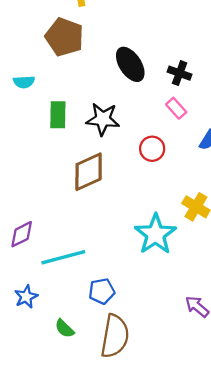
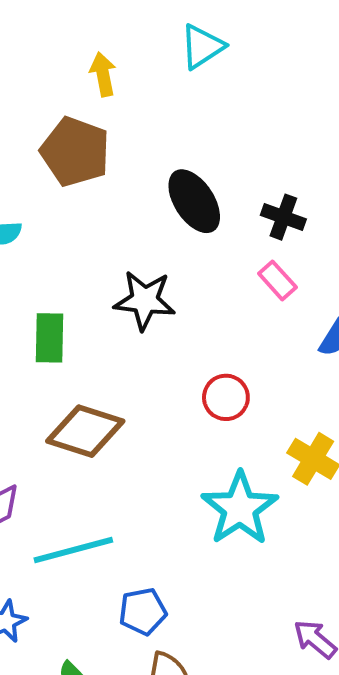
green rectangle: (58, 115) -> (50, 338), moved
red circle: (152, 149) -> (226, 397), moved
brown diamond: (89, 172) -> (85, 431), moved, turned 42

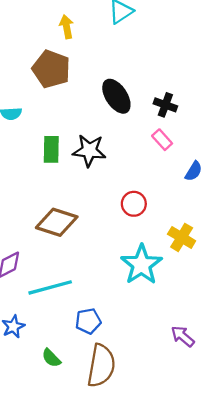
green rectangle: (50, 338) -> (51, 149), moved

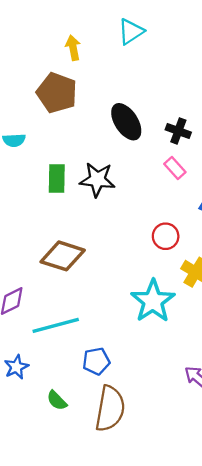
red circle: (134, 204) -> (166, 236), moved

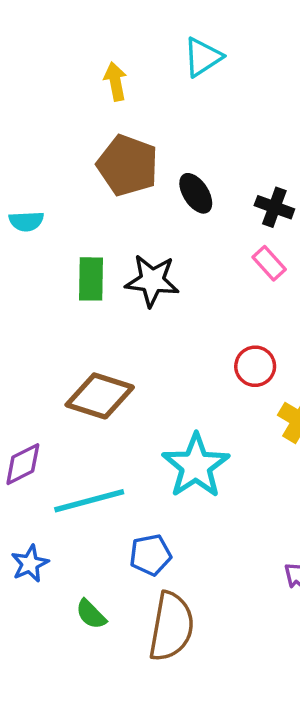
brown pentagon: (57, 93) -> (128, 165), moved
black ellipse: (126, 122) -> (196, 193), size x0.7
cyan star: (153, 301) -> (196, 466), moved

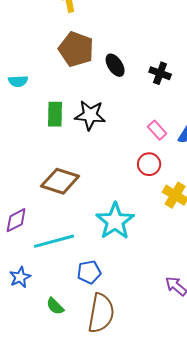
pink rectangle: (269, 263) -> (157, 130), moved

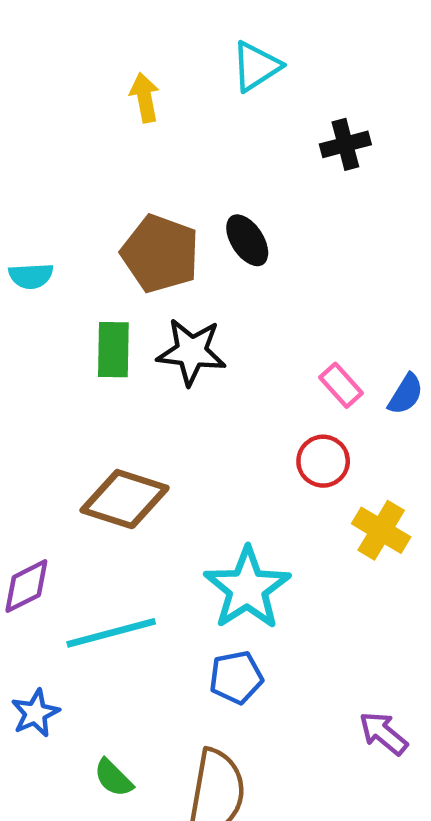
brown pentagon: (76, 49) -> (160, 254), moved
black cross: (160, 73) -> (345, 144), moved, turned -35
blue pentagon: (89, 272) -> (236, 677), moved

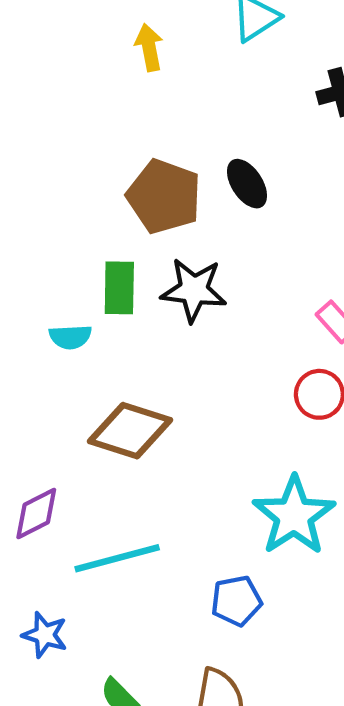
cyan semicircle: (31, 276) -> (70, 337), moved
cyan star: (247, 588) -> (294, 516), moved
blue star: (35, 713) -> (45, 635), turned -30

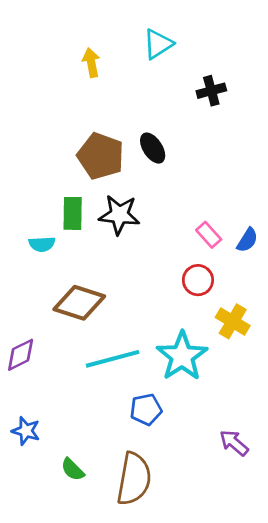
cyan line: (117, 558) -> (113, 359), moved

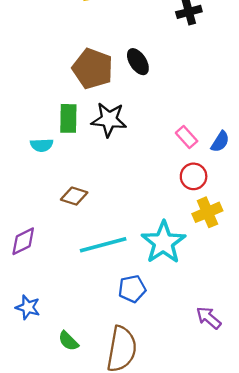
red circle: (198, 280) -> (194, 176), moved
brown diamond: (79, 303) -> (74, 196), size x0.6
yellow cross: (233, 321) -> (207, 212), turned 36

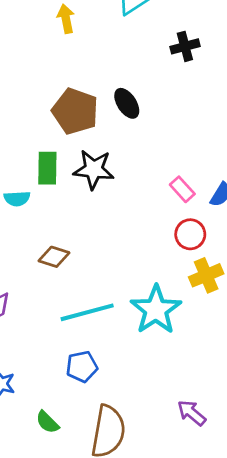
blue pentagon: (132, 289) -> (82, 367), moved
purple arrow: (209, 318) -> (192, 413), moved

